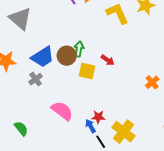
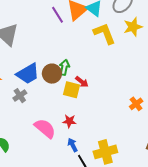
red arrow: (108, 60) -> (82, 82), moved
red star: (98, 117) -> (69, 121), moved
yellow cross: (124, 132) -> (105, 152), turned 35

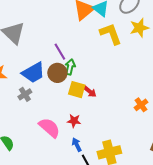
purple line: (58, 15) -> (60, 52), moved
red arrow: (82, 82) -> (90, 92), moved

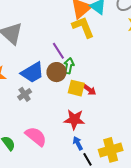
yellow L-shape: (111, 34) -> (83, 27), moved
red star: (74, 121) -> (74, 119), size x1.5
pink semicircle: (49, 128) -> (36, 136), moved

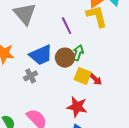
purple line: (58, 51) -> (67, 26), moved

